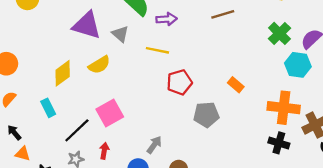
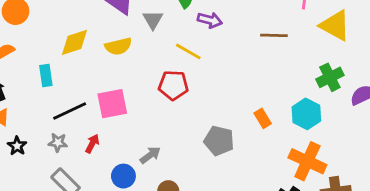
cyan hexagon: (298, 65) -> (306, 114), moved
red pentagon: (179, 82) -> (173, 85), moved

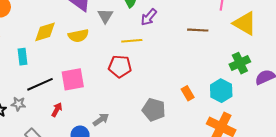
purple arrow: (210, 20) -> (149, 17), turned 114
yellow line: (188, 51) -> (132, 41), turned -36
gray star: (58, 142) -> (18, 104), moved

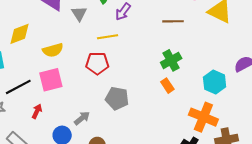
yellow semicircle: (78, 36) -> (53, 50), moved
green cross: (240, 63) -> (171, 60), moved
cyan hexagon: (221, 91) -> (215, 82), moved
gray pentagon: (154, 110) -> (117, 98), moved

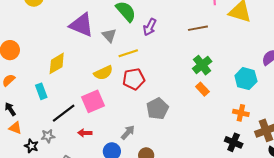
yellow line: (108, 37) -> (128, 53), moved
yellow semicircle: (53, 50) -> (103, 73), moved
gray pentagon: (117, 98) -> (157, 109), turned -30
red arrow: (37, 111) -> (85, 133), turned -104
orange cross: (203, 117) -> (241, 113), size x0.6

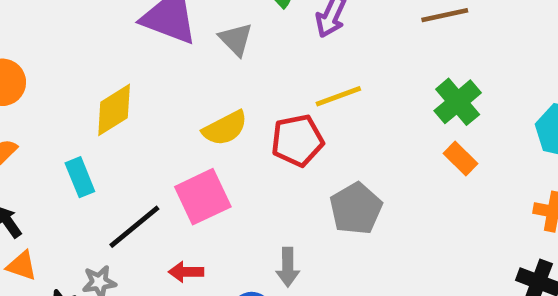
yellow line: (128, 53) -> (338, 96), moved
gray arrow: (128, 132) -> (288, 267), turned 140

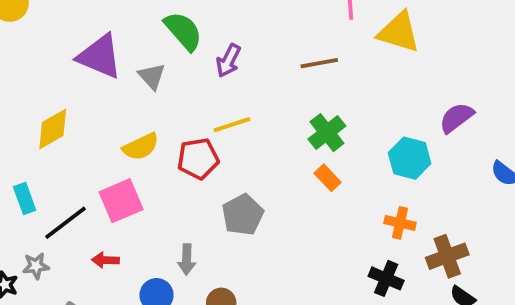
cyan rectangle: (80, 177) -> (25, 199), moved

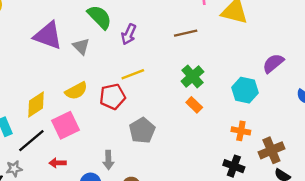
yellow diamond: (53, 129) -> (36, 104), moved

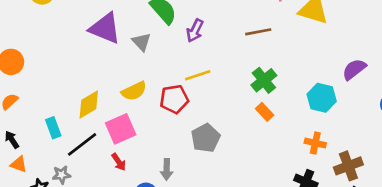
red arrow: (58, 163) -> (119, 162), moved, turned -126

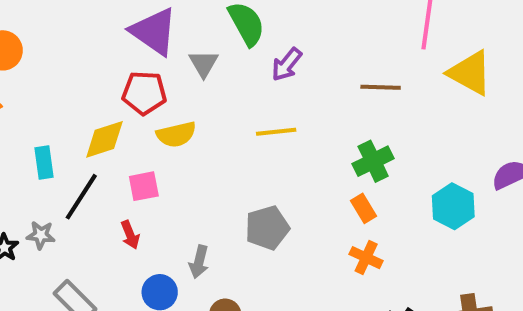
red pentagon: (174, 99) -> (144, 93), moved
pink square: (121, 129) -> (144, 186), size x0.7
orange cross: (315, 143) -> (366, 258), moved
black line: (82, 144) -> (81, 197), turned -32

